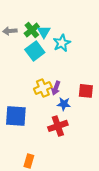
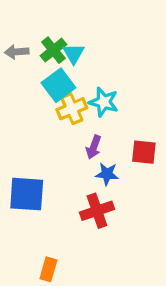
cyan star: (62, 43) -> (104, 102), moved, turned -30
yellow cross: (43, 88) -> (72, 109), moved

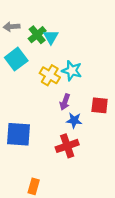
gray arrow: (17, 52) -> (12, 27), moved
cyan square: (58, 85) -> (16, 59), moved
yellow cross: (72, 109) -> (50, 75), turned -36

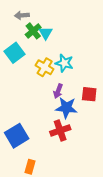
gray arrow: (12, 27) -> (22, 15), moved
blue star: (74, 120) -> (66, 108), size x1.5
blue square: (19, 134) -> (17, 136), moved, turned -35

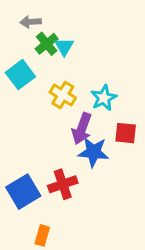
cyan star: (64, 63) -> (104, 98), moved, turned 30
purple arrow: (58, 91) -> (82, 129), size x1.5
red cross: (60, 130) -> (63, 184), moved

